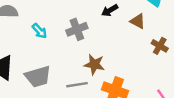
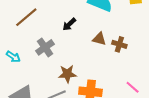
brown triangle: (138, 21) -> (99, 39), moved

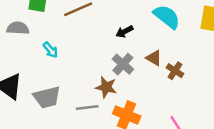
gray cross: (45, 47) -> (123, 64), moved, turned -30

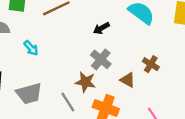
brown triangle: (154, 58) -> (128, 80), moved
gray line: (87, 107) -> (68, 102), turned 66

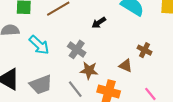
cyan arrow: (31, 48) -> (39, 45), size x1.5
gray cross: (101, 59) -> (77, 49), moved

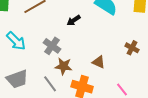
brown cross: (144, 50) -> (132, 48), moved

